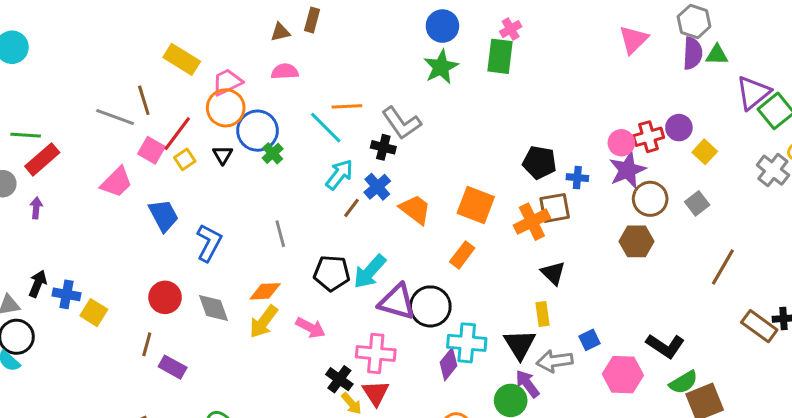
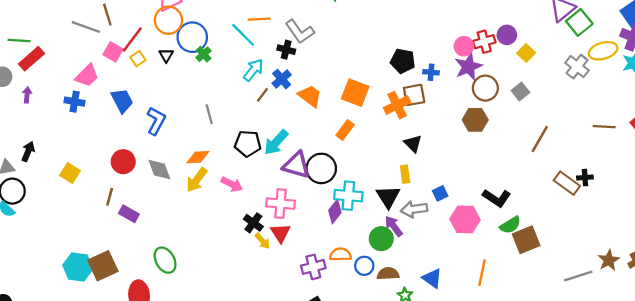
blue cross: (67, 294) -> (75, 102), moved

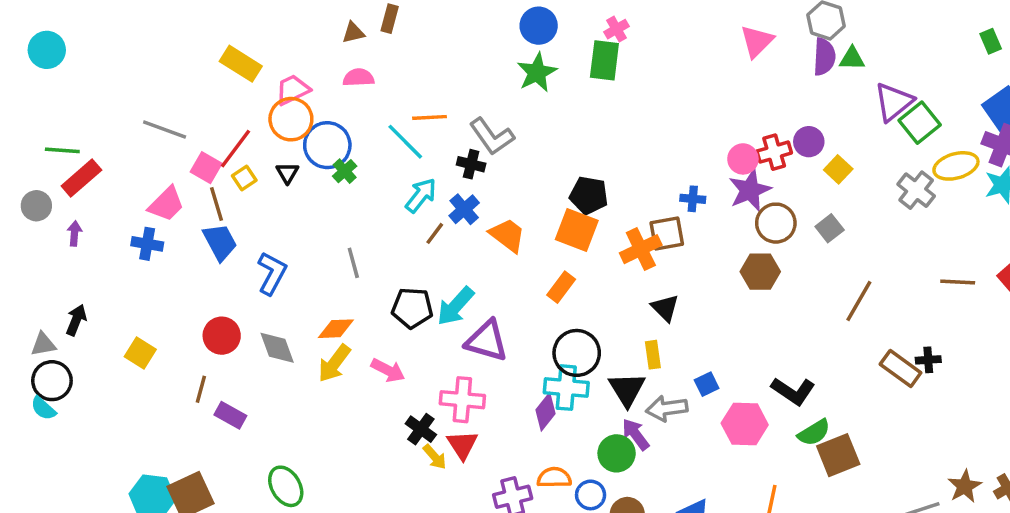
brown line: (107, 15) -> (216, 204), moved
black pentagon: (403, 61) -> (589, 195), moved
black circle: (321, 168) -> (577, 353), moved

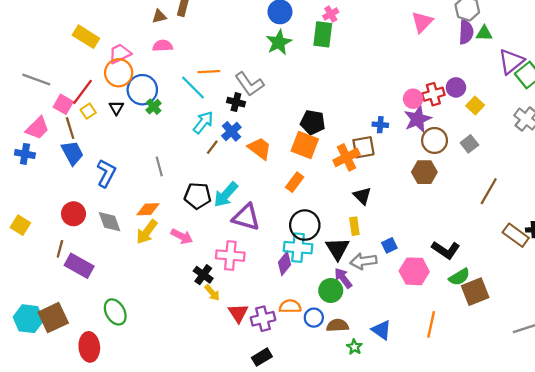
purple rectangle: (230, 415) -> (79, 266), size x1.4
red triangle: (462, 445) -> (238, 313), moved

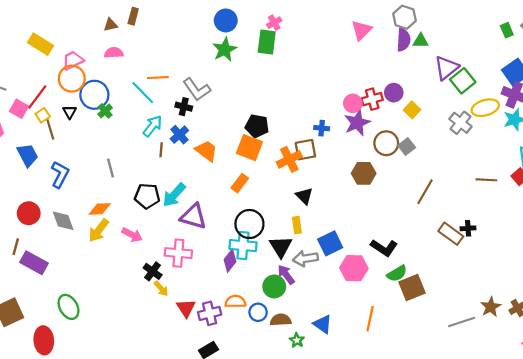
brown line: (70, 128) -> (50, 129), moved
brown circle: (435, 140) -> (386, 143), moved
brown line: (212, 147) -> (161, 150), turned -32
blue square: (389, 245) -> (330, 243), size x1.6

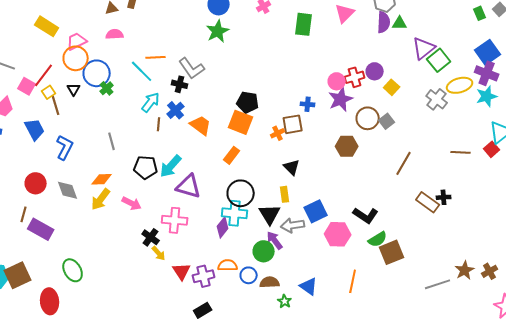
green rectangle: (267, 42) -> (304, 24), moved
orange cross: (289, 159) -> (278, 133), size x0.6

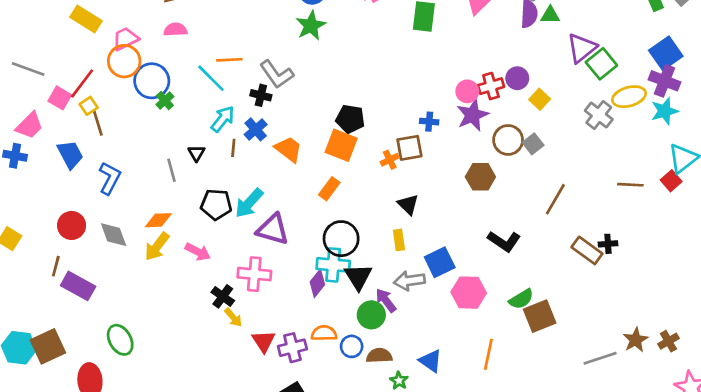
black triangle: (74, 89) -> (196, 153), moved
black triangle: (270, 214) -> (358, 277), moved
black L-shape: (366, 215) -> (504, 241), moved

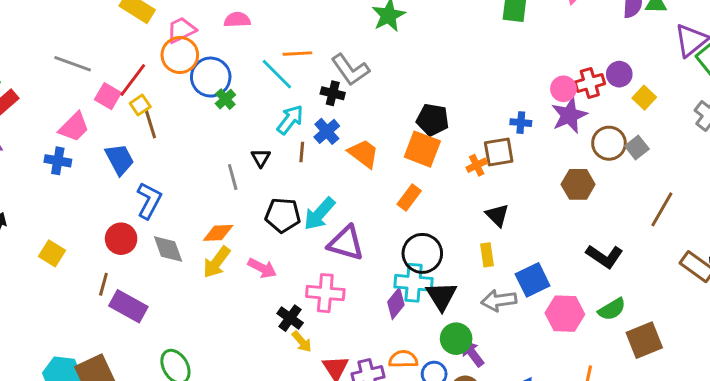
blue L-shape: (110, 178) -> (149, 200), moved
green semicircle: (521, 299) -> (612, 309), moved
purple arrow: (386, 300) -> (472, 353), moved

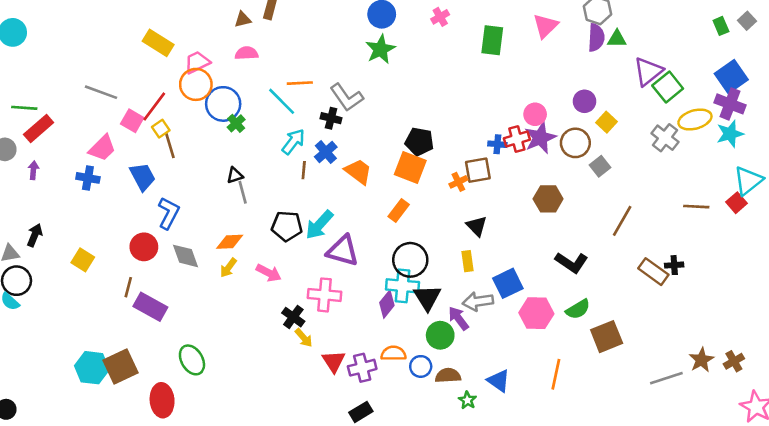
red cross: (590, 83) -> (517, 139), moved
brown circle: (609, 143) -> (575, 143), moved
black triangle: (261, 158) -> (235, 175), moved, turned 42
yellow arrow: (217, 262) -> (228, 268), size x0.7
purple arrow: (472, 353) -> (458, 318), moved

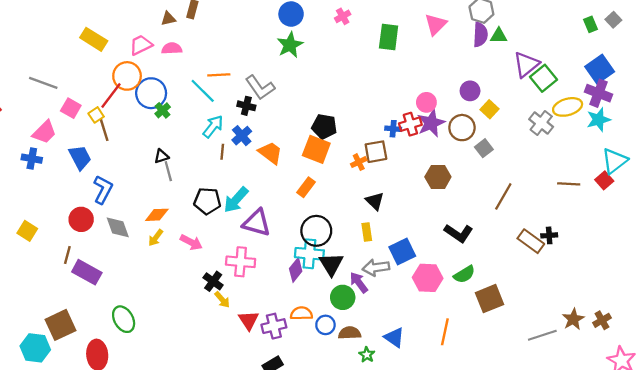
pink trapezoid: (197, 62) -> (141, 45), moved
red line: (154, 107) -> (111, 95), moved
cyan hexagon: (92, 368) -> (35, 348), moved

